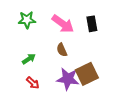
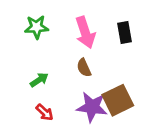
pink arrow: (63, 24) -> (85, 32), turned 35

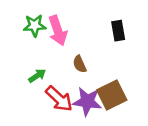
pink arrow: (85, 32) -> (58, 31), moved
red arrow: (45, 112) -> (59, 99), moved, size x1.6

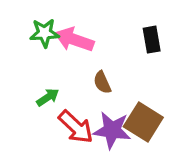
pink arrow: (58, 31) -> (74, 40), turned 128
brown square: (112, 95) -> (143, 122), turned -32

